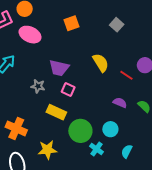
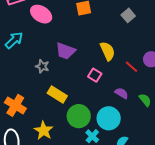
pink square: (68, 90) -> (95, 75), moved
cyan circle: (110, 129) -> (109, 118), size x1.5
yellow star: (47, 150) -> (44, 131), turned 30

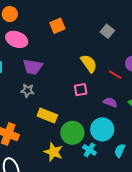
gray square: (128, 15) -> (107, 31), moved
purple trapezoid: (65, 51) -> (33, 67), moved
pink square: (95, 75) -> (81, 90), turned -32
yellow star: (44, 131) -> (53, 152), moved

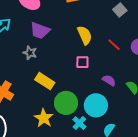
yellow semicircle: (89, 63) -> (85, 35), moved
red line: (115, 75) -> (114, 45), moved

